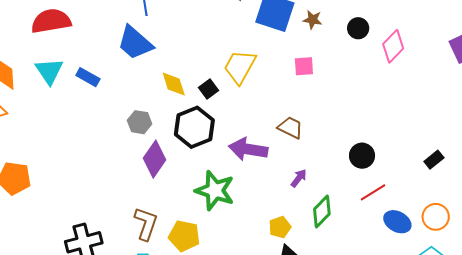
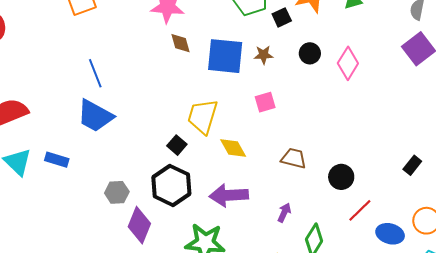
yellow diamond: (174, 84) -> (233, 148), moved
brown trapezoid: (290, 128) -> (294, 158), moved

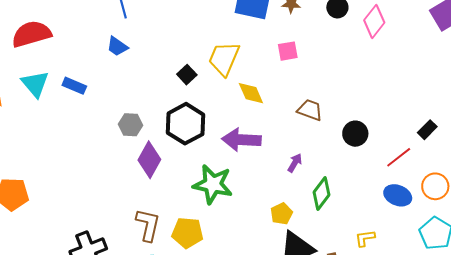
blue trapezoid: (95, 116) -> (117, 46), size x0.6
black square: (177, 145) -> (187, 75), moved
red line: (360, 210) -> (399, 157), moved

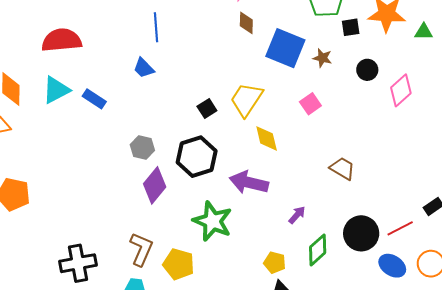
pink square: (288, 51) -> (310, 104), turned -35
cyan triangle: (35, 84) -> (56, 90), turned 32
brown trapezoid: (310, 110) -> (342, 168), moved
black circle: (355, 134) -> (361, 233), moved, size x1.4
yellow pentagon: (282, 214) -> (275, 263), turned 30

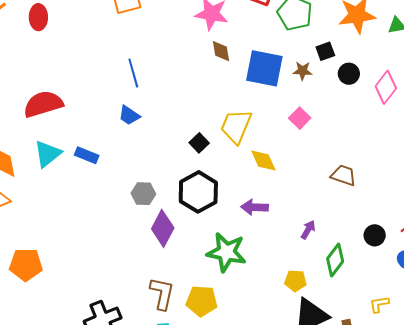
black square: (351, 27) -> (325, 51), moved
purple arrow: (249, 182) -> (254, 207), size x0.7
black circle: (361, 233) -> (375, 235), size x0.6

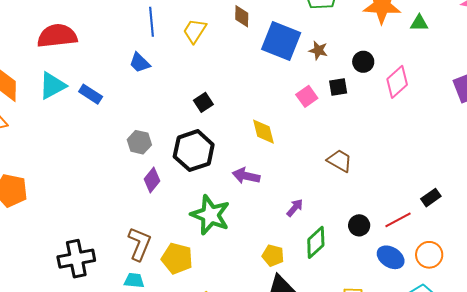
black square: (325, 51) -> (338, 87), moved
yellow trapezoid: (236, 126) -> (195, 31), moved, size x0.7
purple diamond: (163, 228) -> (152, 180), size x0.7

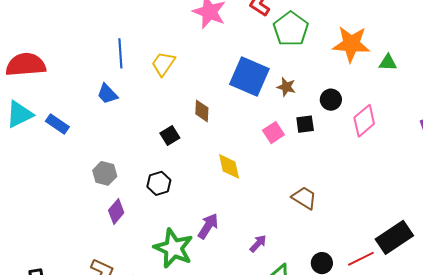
brown diamond: (242, 16) -> (202, 111), moved
black hexagon: (194, 151) -> (159, 183), size x0.6
purple arrow: (246, 176) -> (208, 226), moved, turned 108
black rectangle: (431, 198) -> (394, 237), size x1.8

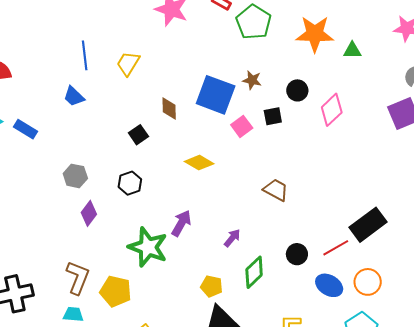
blue square: (249, 76) -> (216, 95), moved
yellow diamond: (229, 166) -> (199, 163), turned -44

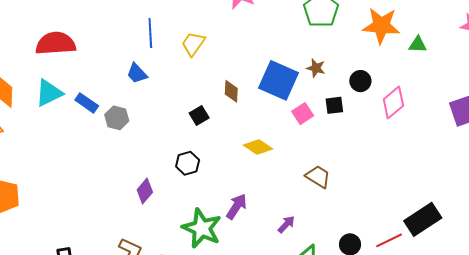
gray hexagon: (75, 176) -> (117, 118), moved
brown trapezoid: (276, 190) -> (318, 177), moved

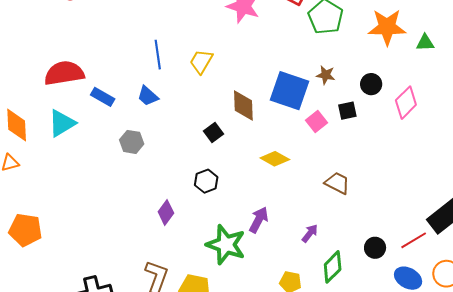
brown diamond: (231, 91) -> (243, 105), size x1.4
blue rectangle: (87, 103) -> (103, 97), moved

